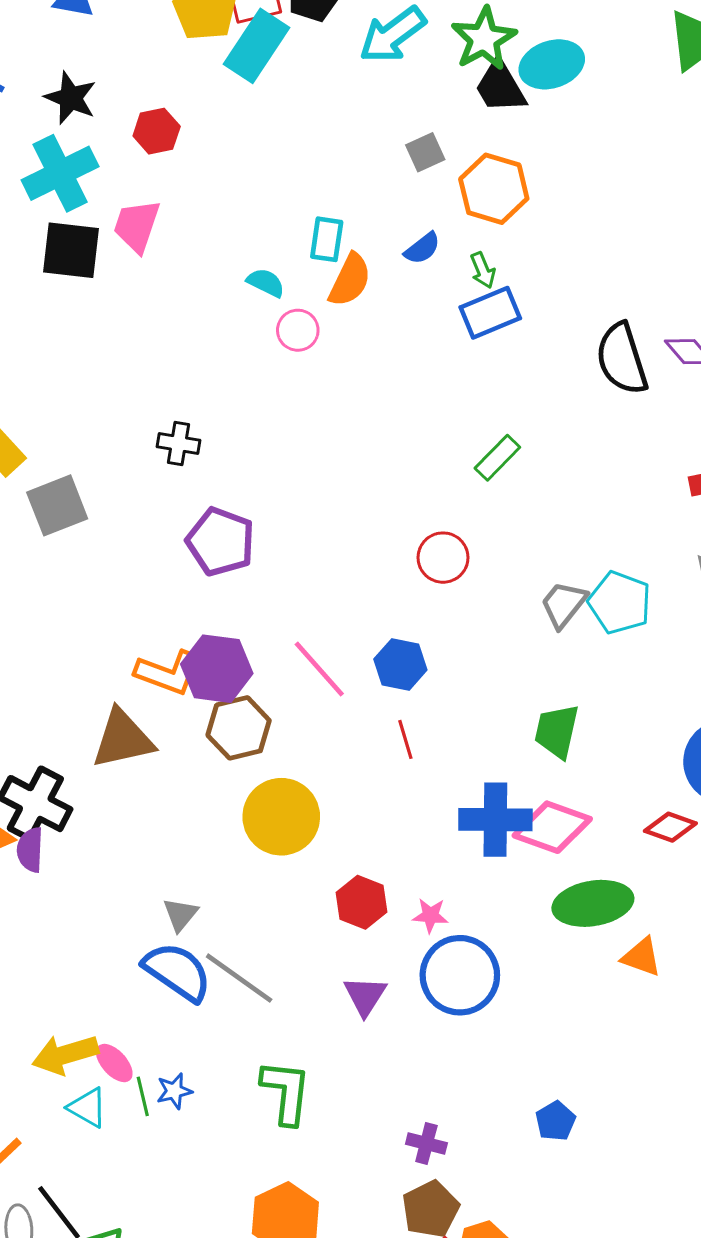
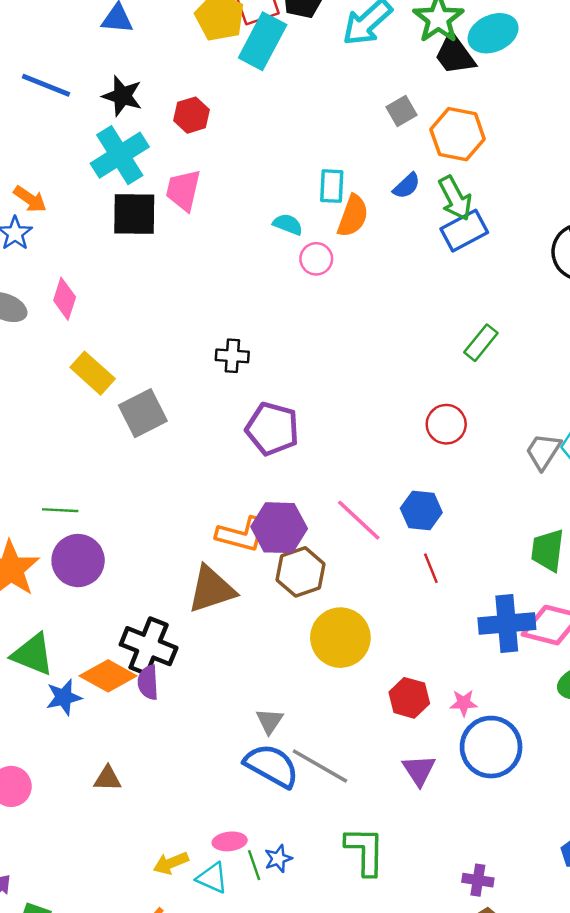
green arrow: (483, 270) -> (455, 198), size x1.6
yellow arrow: (65, 1054) -> (171, 863), moved, size x0.7
pink ellipse: (114, 1063) -> (230, 841), turned -48

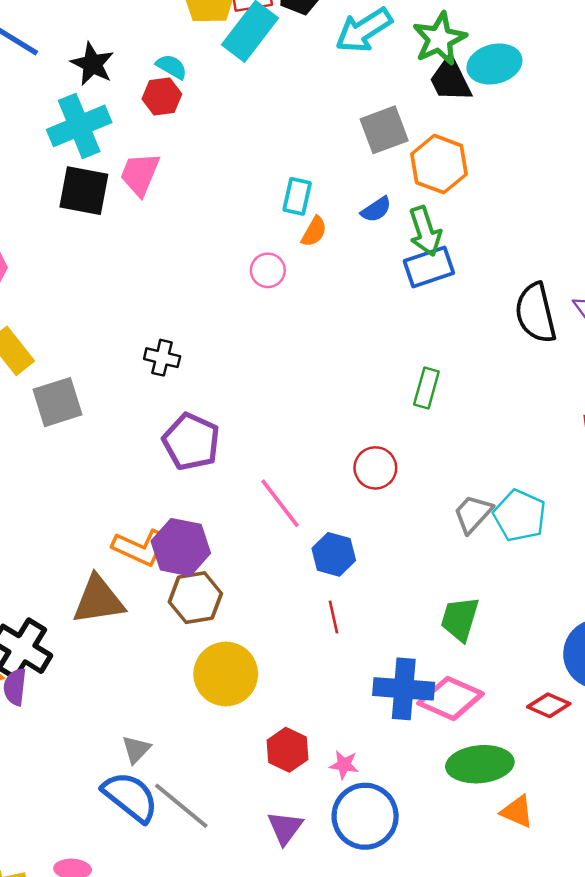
gray square: (402, 111) -> (384, 130), size x1.5
orange semicircle: (353, 216) -> (314, 232), size x0.7
cyan semicircle: (288, 224) -> (172, 67), moved
green rectangle: (481, 343) -> (426, 388), turned -33
pink line: (359, 520) -> (280, 503), moved

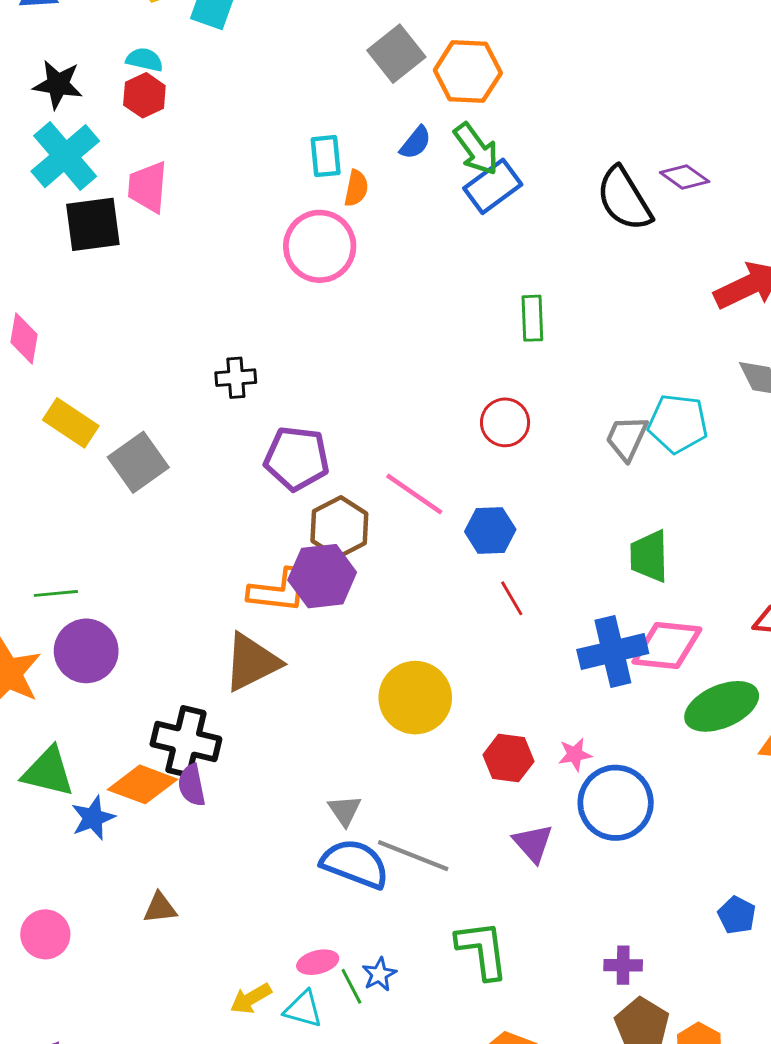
pink circle: (268, 270) -> (320, 246), size x1.8
brown hexagon: (195, 598) -> (339, 527), moved

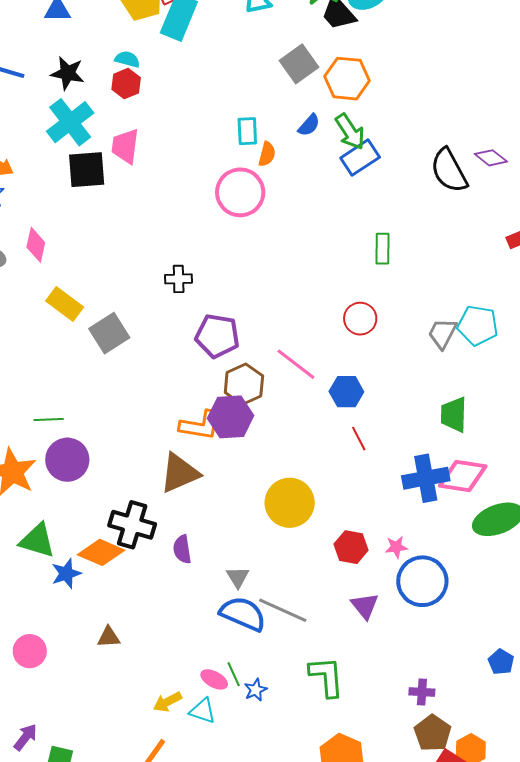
purple semicircle: (192, 785) -> (182, 549), moved
pink ellipse: (318, 962) -> (214, 679), turned 40
green line: (351, 986) -> (234, 674), moved

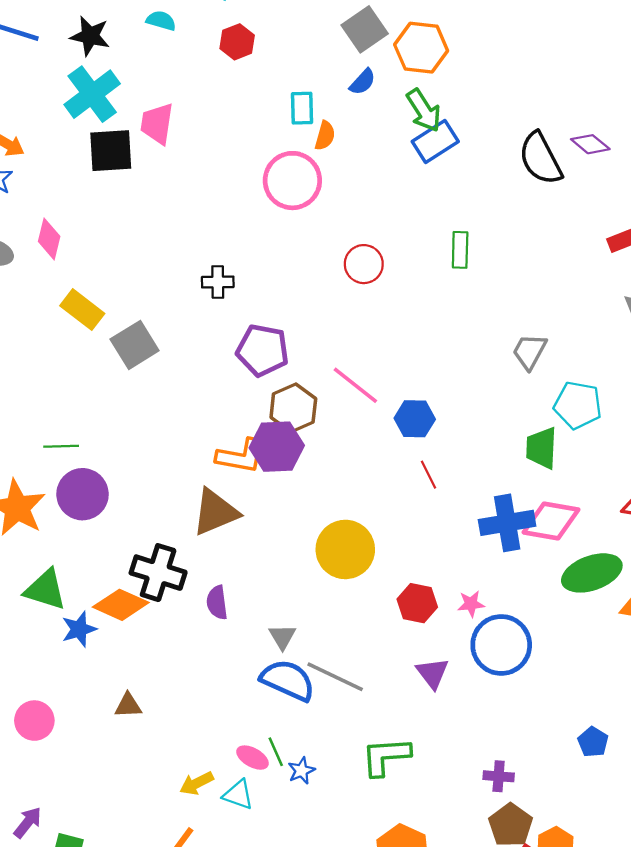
red hexagon: (126, 84) -> (237, 42), moved
blue semicircle: (309, 125) -> (363, 82), moved
red circle: (360, 319) -> (364, 264), moved
cyan pentagon: (478, 325) -> (578, 405), moved
green L-shape: (327, 677) -> (386, 756), turned -90

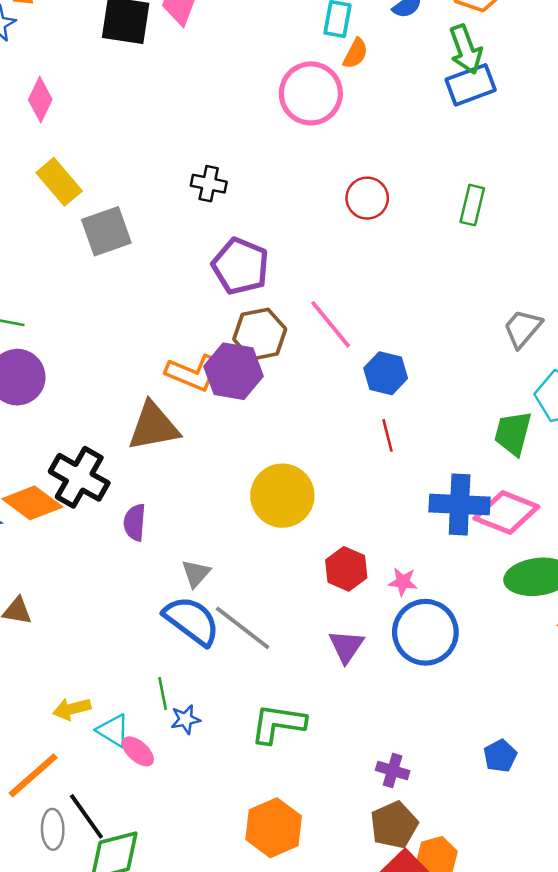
pink ellipse: (252, 758) -> (138, 751), moved

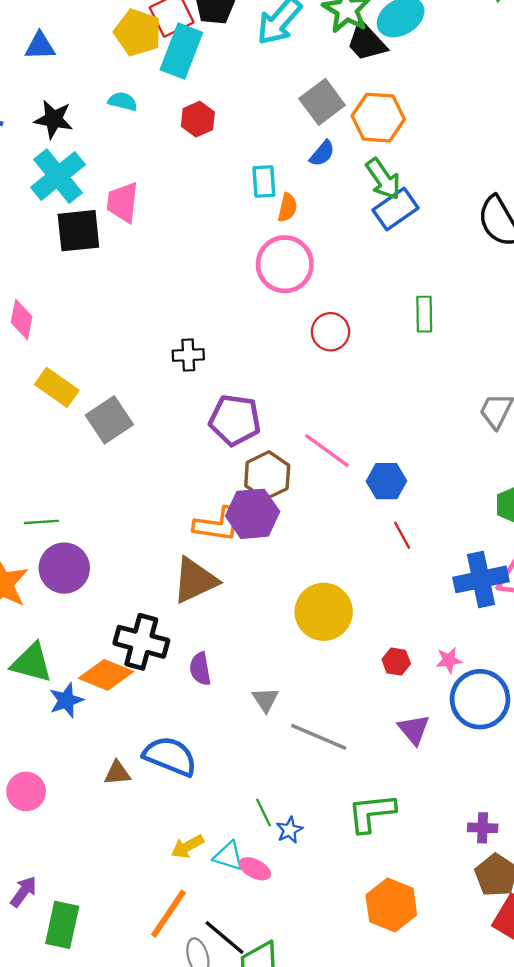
pink circle: (311, 93) -> (285, 264), moved
red hexagon: (346, 569) -> (396, 662), size x0.7
blue semicircle: (192, 621) -> (170, 756), moved

